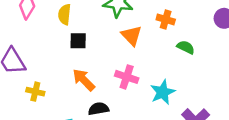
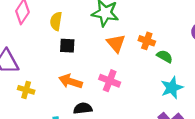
orange cross: (166, 19) -> (147, 41), moved
orange arrow: (84, 80) -> (71, 81), turned -30
cyan star: (163, 92) -> (172, 88), moved

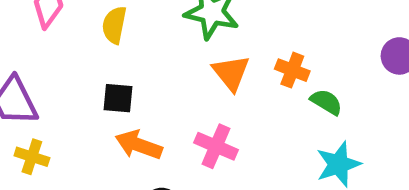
black square: (67, 46) -> (118, 98), moved
yellow cross: (26, 90) -> (32, 157), moved

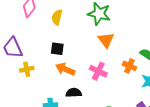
orange cross: (292, 70) -> (129, 66), moved
yellow cross: (32, 157) -> (27, 69), moved, turned -32

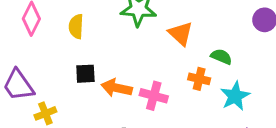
orange triangle: (106, 40) -> (181, 34), moved
orange arrow: (65, 69) -> (117, 88), moved

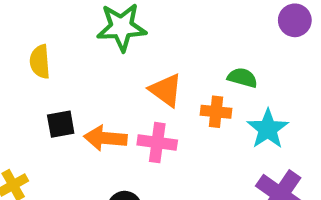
orange triangle: (181, 34) -> (166, 90), moved

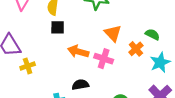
orange cross: (216, 112) -> (136, 49), turned 32
black square: (61, 124) -> (58, 27), moved

